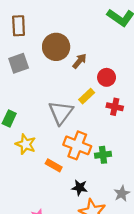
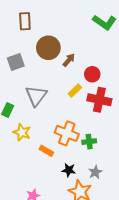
brown rectangle: (19, 26) -> (25, 21), moved
red cross: (115, 107) -> (99, 100), size x1.6
gray triangle: (61, 113) -> (36, 96), moved
gray star: (122, 194) -> (95, 172), moved

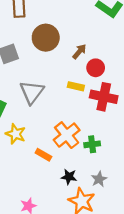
brown arrow: (69, 60) -> (79, 52), moved
yellow rectangle: (75, 91) -> (76, 86), turned 56
orange cross: (67, 133) -> (67, 135), turned 30

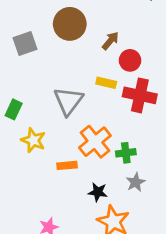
gray triangle: (32, 92) -> (68, 101), moved
orange rectangle: (43, 155) -> (67, 165), turned -35
gray star: (99, 179) -> (136, 182), moved

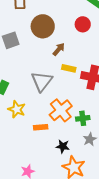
brown arrow: (110, 41) -> (59, 49), moved
red circle: (130, 60) -> (83, 24), moved

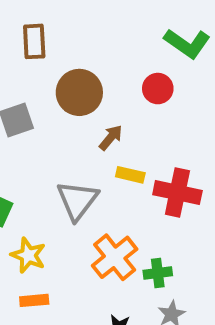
orange rectangle: (41, 127) -> (34, 300), moved

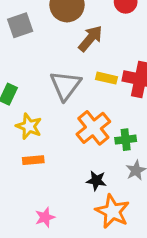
brown arrow: (111, 138) -> (90, 38), size x1.4
yellow rectangle: (130, 175) -> (107, 78), moved

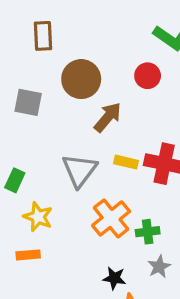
gray square: (20, 25) -> (28, 102), turned 30
orange rectangle: (33, 160) -> (28, 255), moved

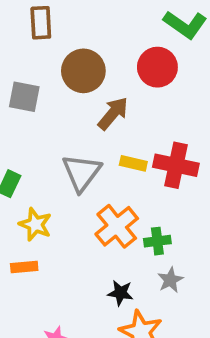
red circle: (148, 76) -> (157, 67), size x1.4

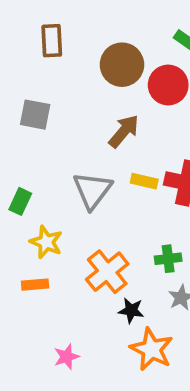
brown circle: (83, 71) -> (122, 65), moved
orange cross: (117, 226) -> (107, 272), moved

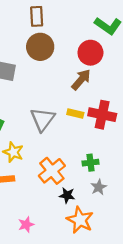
brown rectangle: (52, 41) -> (37, 16), moved
brown circle: (122, 65) -> (40, 47), moved
brown arrow: (124, 131) -> (81, 80), moved

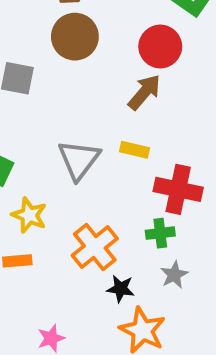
red cross: (102, 115) -> (178, 189), moved

